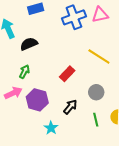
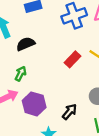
red rectangle: (67, 74) -> (73, 59), moved

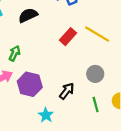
black semicircle: (26, 44) -> (28, 15), moved

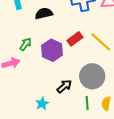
gray circle: (95, 74) -> (92, 76), size x1.6
purple hexagon: (30, 84) -> (52, 50), moved

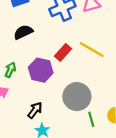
gray circle: (92, 76) -> (77, 97), moved
black arrow: (64, 86) -> (35, 110), moved

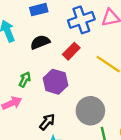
red rectangle: (63, 52) -> (71, 51), moved

